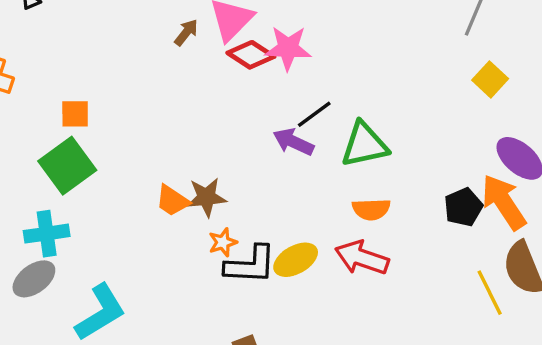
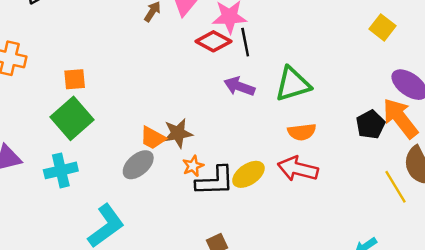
red diamond: (251, 55) -> (213, 41), moved
black line: (314, 114) -> (245, 42), moved, turned -60
gray ellipse: (34, 279) -> (138, 165), moved

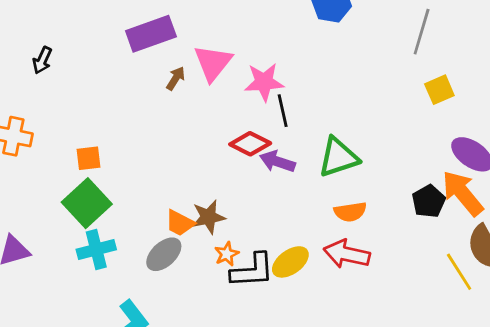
yellow square: (382, 27) -> (439, 90), turned 30
red diamond: (213, 41) -> (250, 144), moved
cyan cross: (61, 170) -> (96, 250), moved

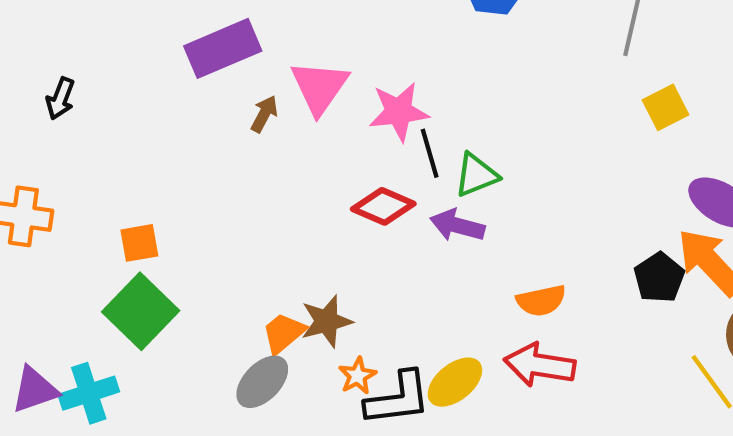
green triangle: (338, 157) -> (476, 175), moved, size x0.7
purple arrow: (277, 162) -> (457, 225), moved
orange trapezoid: (180, 223) -> (284, 333), turned 116
cyan cross: (96, 250) -> (89, 393), moved

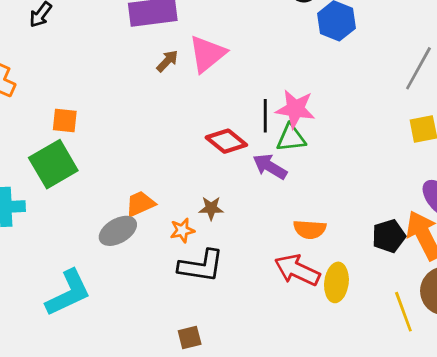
pink star: (399, 112) -> (295, 109), moved
brown star: (326, 321) -> (211, 208), moved, size x0.7
orange star: (357, 376) -> (182, 230), moved
yellow ellipse: (455, 382) -> (336, 282), moved, turned -60

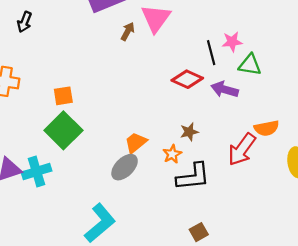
pink star: (295, 109) -> (232, 42), size x0.7
green triangle: (291, 138) -> (250, 65), moved, turned 30
red arrow: (297, 270) -> (242, 149), moved, turned -64

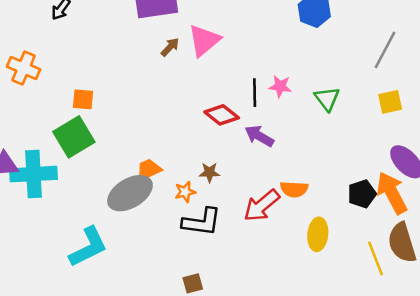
green triangle: (250, 65) -> (327, 99), moved, turned 30
gray ellipse: (125, 167) -> (130, 193), size x1.4
cyan cross: (37, 171) -> (34, 174), size x1.4

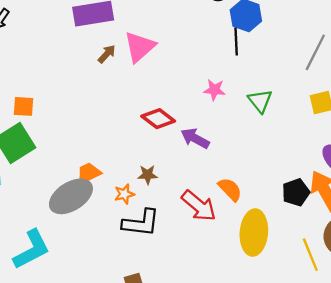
black line: (255, 93) -> (236, 41), moved
orange semicircle: (294, 189) -> (230, 189), turned -136
red arrow: (262, 206) -> (199, 206), turned -99
yellow ellipse: (318, 234) -> (254, 233), size x1.4

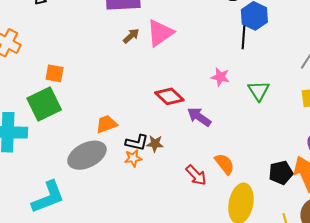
orange trapezoid: (89, 173) -> (107, 124), moved
red arrow: (199, 206) -> (196, 175), size x0.7
black L-shape: (141, 223) -> (137, 143), moved, size x0.7

